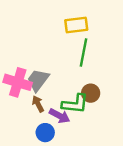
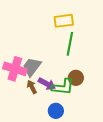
purple arrow: (60, 116) -> (47, 84), moved
blue circle: (45, 133) -> (56, 111), moved

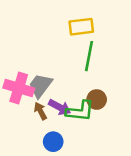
blue circle: (56, 111) -> (53, 142), moved

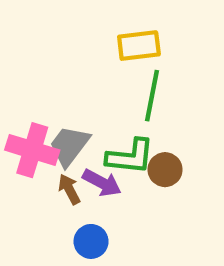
green L-shape: (80, 111) -> (130, 157), moved

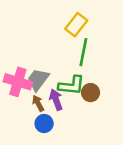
yellow rectangle: (139, 46) -> (76, 25), turned -45
purple arrow: (102, 183) -> (56, 100), turned -138
blue circle: (91, 241) -> (44, 124), moved

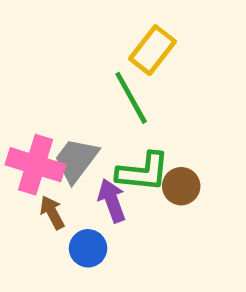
green line: (83, 52) -> (131, 98), moved, turned -40
brown arrow: (38, 103) -> (52, 212), moved

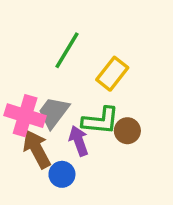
yellow rectangle: (153, 50) -> (112, 74), moved
green line: (131, 98) -> (67, 50), moved, turned 60
brown arrow: (52, 212) -> (37, 149), size x1.6

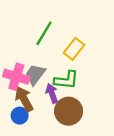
brown circle: (127, 131) -> (69, 111), moved, size x1.6
blue circle: (62, 174) -> (20, 116), moved

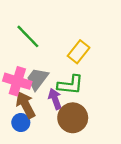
green line: (44, 33) -> (28, 36), moved, turned -75

